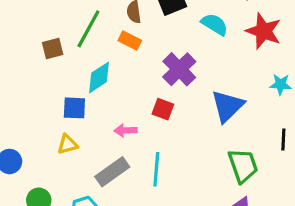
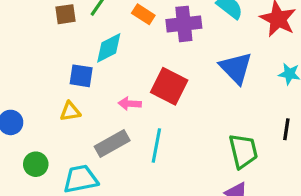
purple cross: (179, 69) -> (184, 24), moved, turned 32
blue triangle: (227, 106) -> (236, 68), moved, turned -36
red square: (163, 109) -> (169, 86), size x1.6

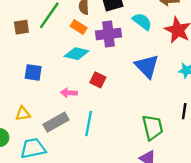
cyan diamond: (109, 48) -> (77, 54), moved, turned 40
red square: (169, 86) -> (98, 80), size x0.6
yellow triangle: (70, 111) -> (23, 114), moved

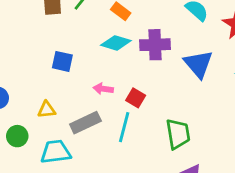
purple cross: (109, 34) -> (155, 45), moved
red square: (98, 80) -> (136, 98), moved
green trapezoid: (153, 127) -> (178, 134), moved

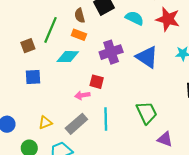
cyan diamond: (116, 43) -> (68, 57), moved
blue square: (62, 61) -> (33, 77), moved
red square: (136, 98) -> (97, 82), moved

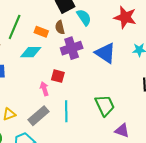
brown semicircle: (80, 15) -> (60, 27), moved
cyan semicircle: (134, 18) -> (84, 17), moved, turned 30
pink arrow: (82, 95) -> (44, 89), turned 80

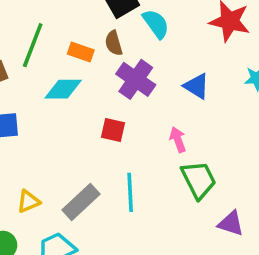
purple cross: (72, 48) -> (136, 79), turned -35
blue triangle: (105, 53) -> (196, 86), size x0.7
pink arrow: (44, 89) -> (178, 140), moved

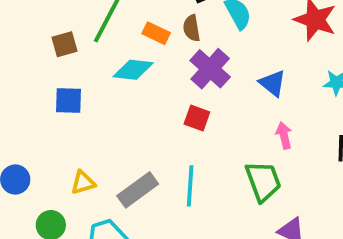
red square: (113, 130) -> (197, 118), moved
pink arrow: (178, 140) -> (284, 135), moved

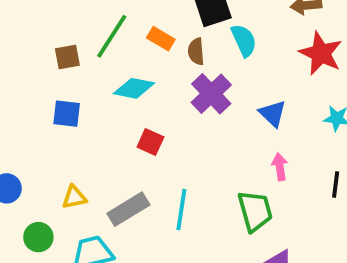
orange rectangle: (156, 33) -> (161, 39), moved
red square: (197, 118) -> (150, 142), moved

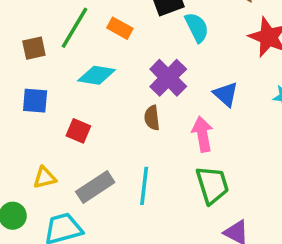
brown semicircle: (196, 51) -> (152, 118), moved
red square: (150, 142) -> (78, 131), moved
pink arrow: (280, 167) -> (202, 134), moved, size x1.4

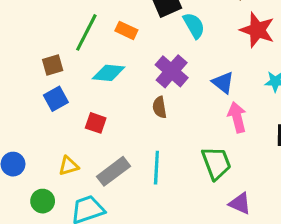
brown square: (34, 48) -> (53, 65), moved
blue square: (35, 101) -> (56, 99), turned -30
pink arrow: (202, 134) -> (237, 117), moved

